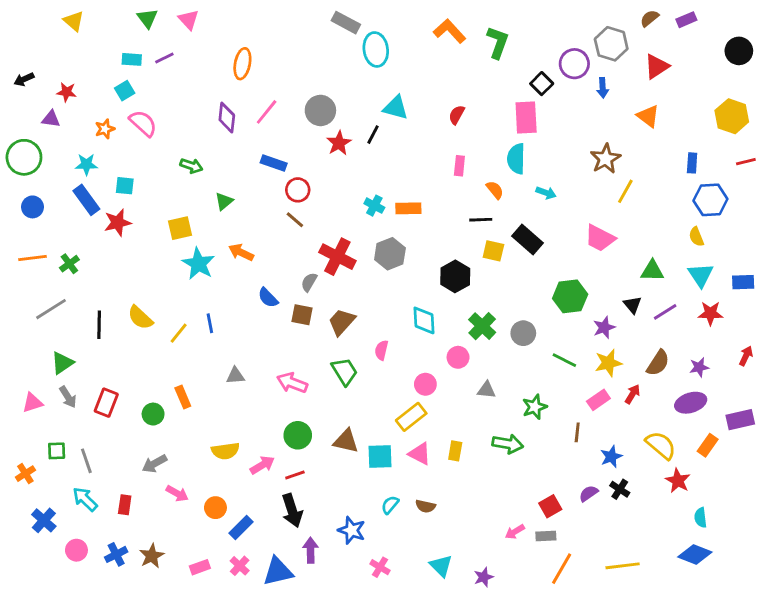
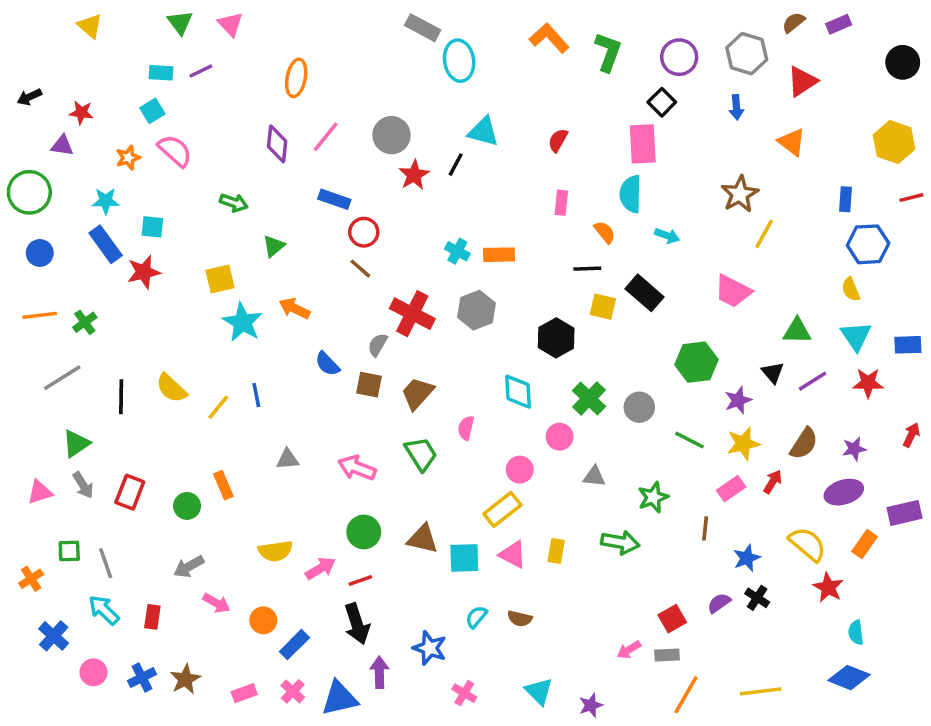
purple circle: (574, 64) -> (679, 57), moved

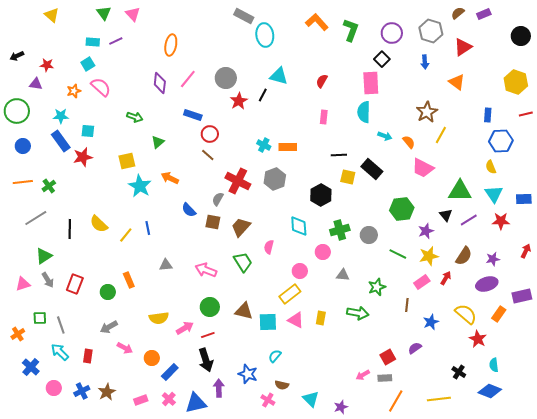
orange semicircle: (605, 232) -> (409, 142), moved
green triangle: (797, 331) -> (460, 191), size x1.4
green cross: (589, 399) -> (340, 230), turned 30
black cross: (757, 598) -> (459, 372), moved
brown semicircle: (520, 619) -> (282, 385), moved

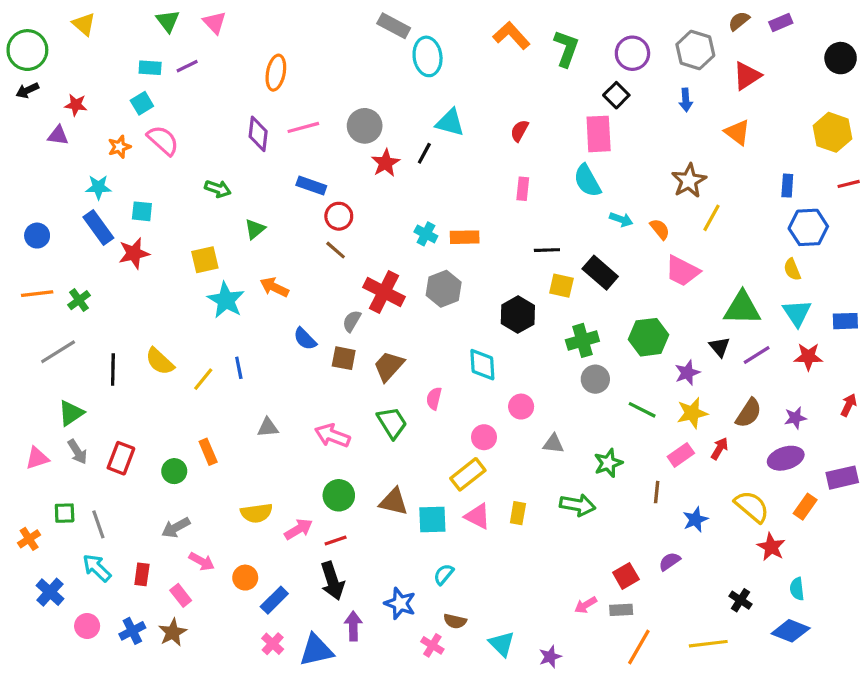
pink line: (188, 79) -> (303, 127), turned 36
green circle: (17, 111) -> (27, 50), moved
cyan semicircle: (364, 112) -> (587, 181), turned -30
green cross: (340, 230) -> (582, 340), moved
pink rectangle: (141, 400) -> (181, 595), moved, turned 72

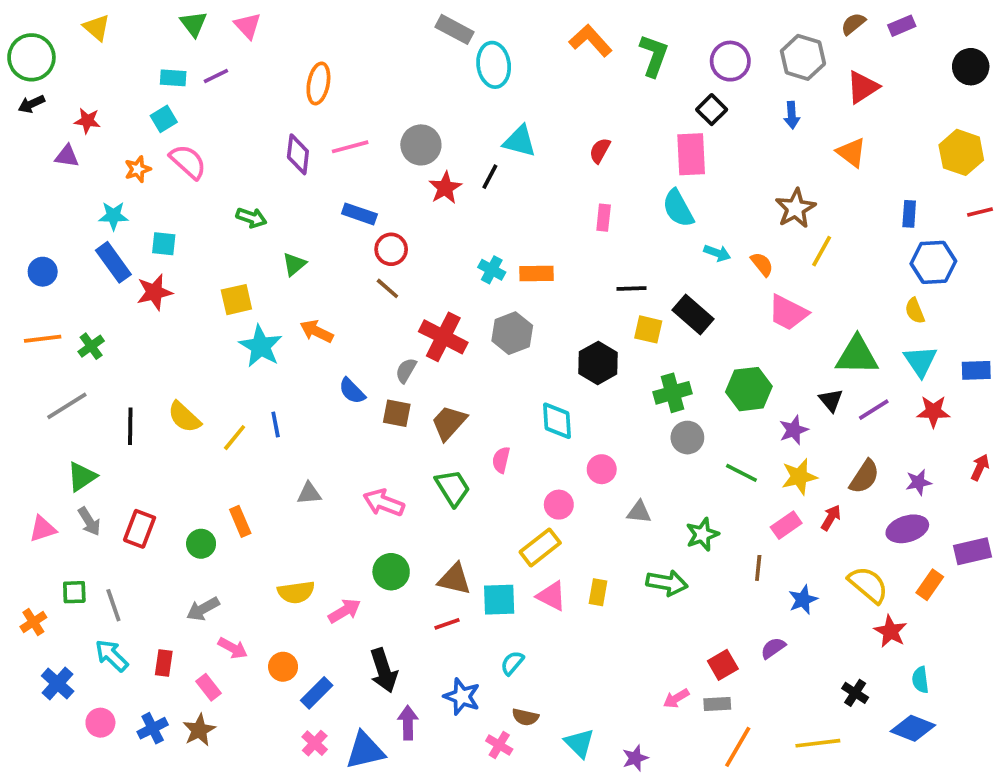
red line: (336, 540) -> (447, 624), moved

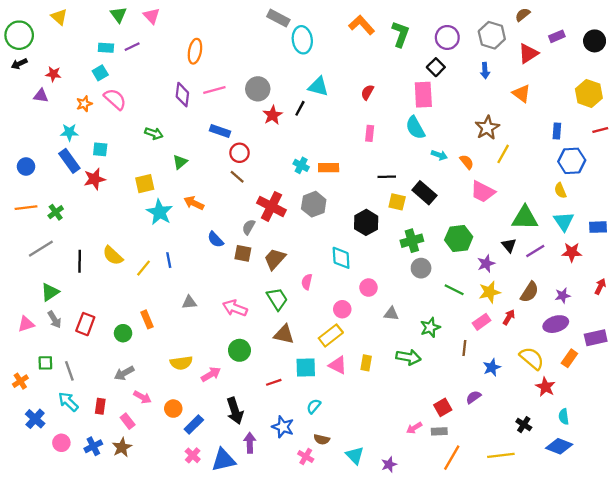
purple rectangle: (902, 26) -> (557, 36), moved
brown triangle: (454, 579) -> (284, 334), moved

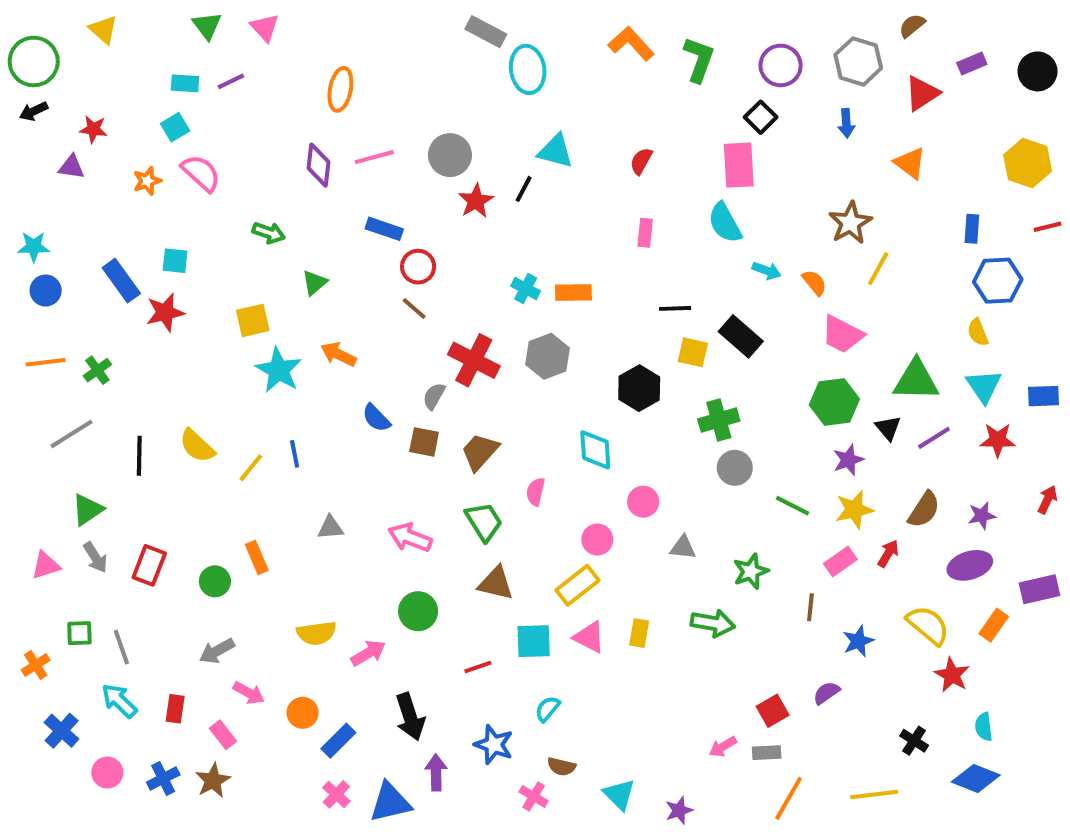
cyan star: (69, 132) -> (34, 247), moved
green hexagon: (459, 238) -> (834, 402), moved

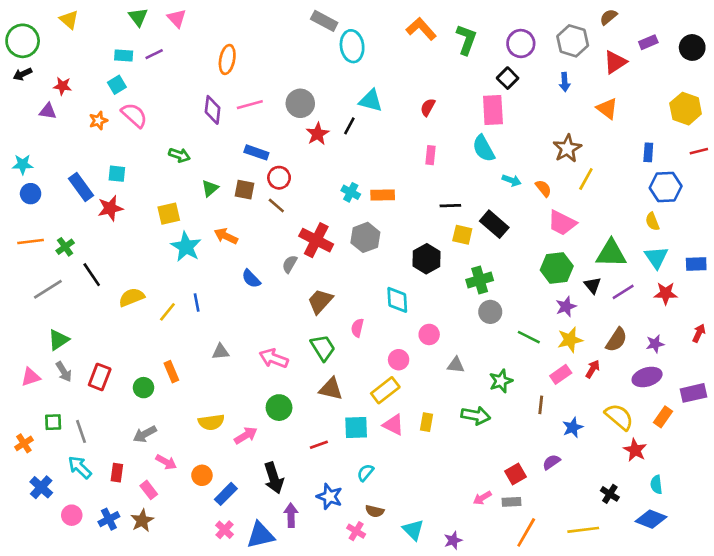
brown square: (424, 442) -> (244, 190), moved
yellow semicircle: (197, 446) -> (132, 297), turned 115
black line: (139, 456) -> (92, 275), moved, turned -35

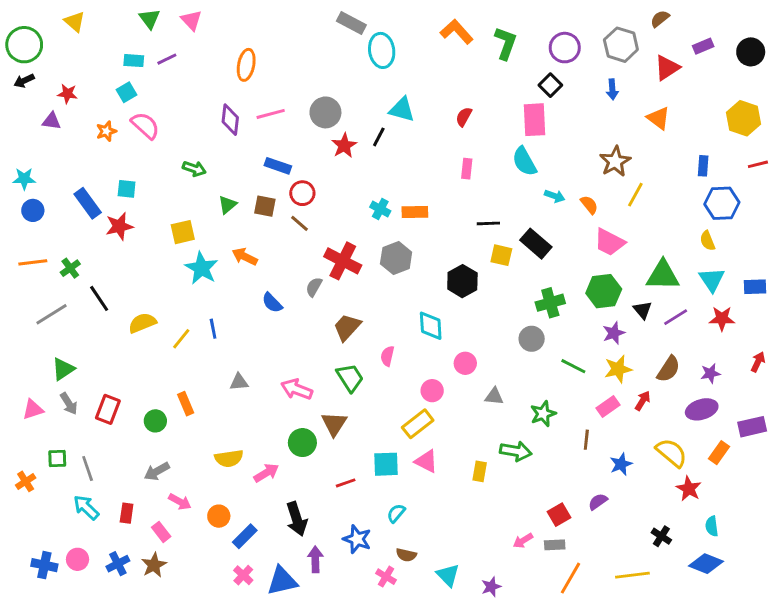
green cross: (480, 280) -> (550, 303), moved
brown triangle: (331, 389) -> (334, 424), moved, turned 50
yellow rectangle: (426, 422) -> (480, 471), moved
blue cross: (41, 487) -> (44, 565), moved, turned -30

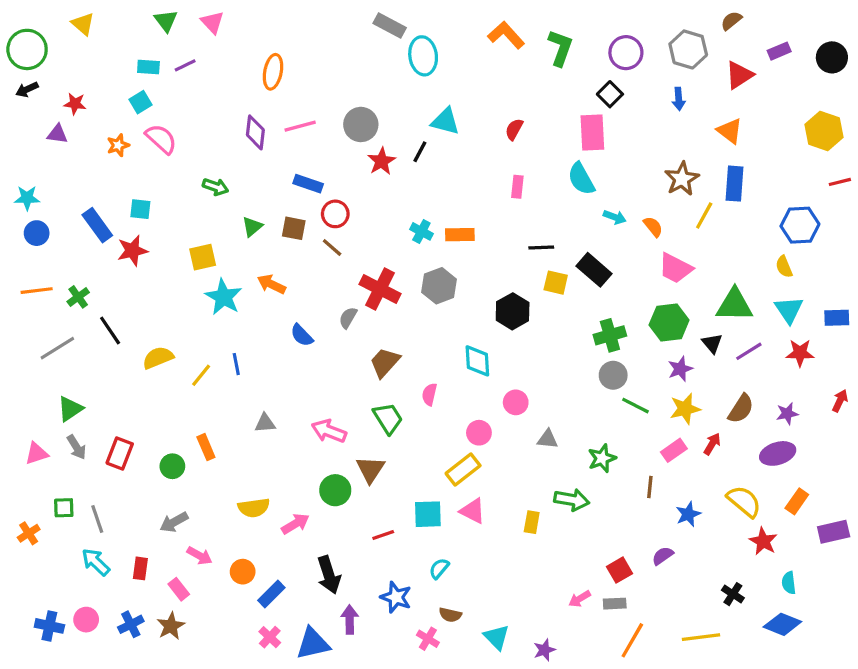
blue rectangle: (703, 166) -> (735, 184), moved, size x1.5
gray circle: (532, 339) -> (613, 375), moved
purple rectangle: (752, 427) -> (834, 532), moved

